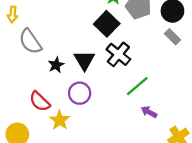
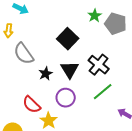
black square: (107, 24) -> (68, 39), moved
green line: (137, 86) -> (103, 92), moved

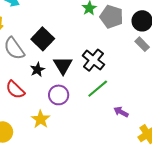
black square: (68, 39) -> (43, 39), moved
red semicircle: (32, 105) -> (15, 90), moved

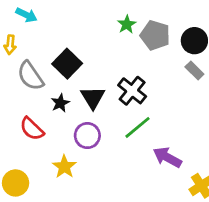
purple arrow: (121, 112) -> (167, 157), size x1.5

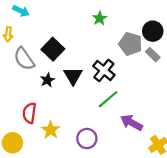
gray pentagon: (155, 35) -> (130, 44), moved
red semicircle: (32, 129) -> (29, 113), moved, turned 54
purple circle: (87, 136) -> (87, 139), moved

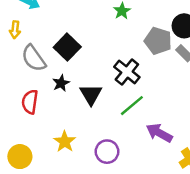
black triangle: (73, 76) -> (91, 94), moved
red semicircle: (29, 113) -> (30, 102), moved

